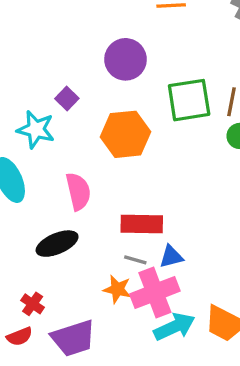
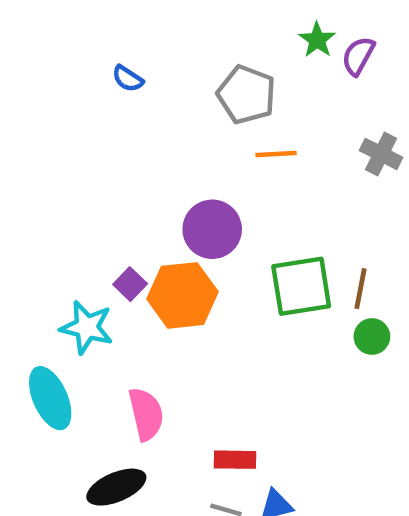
orange hexagon: (126, 134) -> (183, 295), moved
red rectangle: (142, 224) -> (235, 460), size x0.7

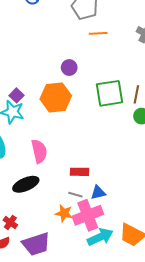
purple circle: (212, 229) -> (69, 68), size x0.6
purple square: (130, 284) -> (16, 95), moved

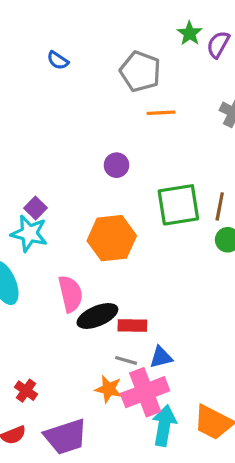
orange hexagon: (56, 97) -> (112, 238), moved
black ellipse: (26, 184) -> (97, 316), moved
red cross: (10, 222) -> (26, 391), moved
cyan arrow: (100, 237) -> (164, 426), turned -55

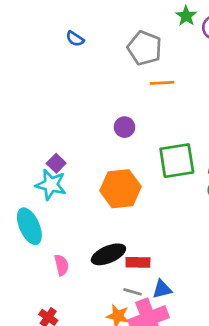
pink semicircle: (70, 294) -> (62, 265), moved, size x0.7

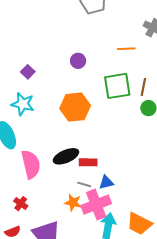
orange line: (162, 83) -> (126, 49), moved
purple square: (56, 163) -> (28, 72), moved
pink semicircle: (62, 265) -> (31, 164), size x1.8

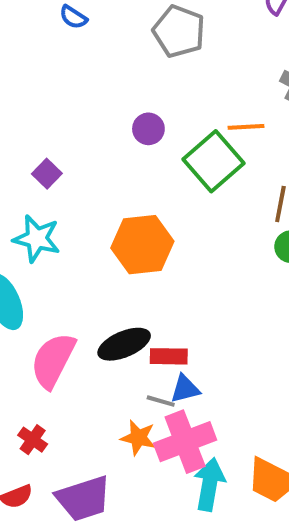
purple circle: (78, 61) -> (148, 129), moved
green square: (117, 86) -> (213, 161), moved, turned -32
pink semicircle: (31, 164) -> (53, 360), turned -140
blue triangle: (106, 182) -> (185, 389), moved

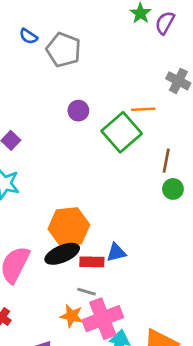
gray pentagon: (179, 31) -> (64, 50), moved
orange hexagon: (142, 245) -> (69, 227), moved
blue triangle: (185, 389) -> (116, 252), moved

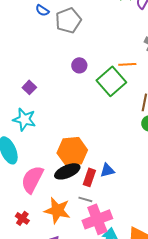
gray pentagon: (64, 50) -> (68, 20), turned 30
red rectangle: (92, 262) -> (89, 177), turned -72
orange star: (72, 316) -> (57, 210), moved, size x1.5

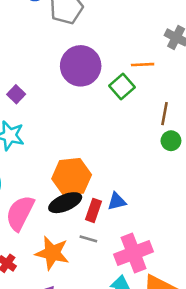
purple circle: (79, 65) -> (81, 66), size x2.0
green square: (111, 81) -> (122, 87), size x0.7
pink cross: (97, 219) -> (134, 253), moved

